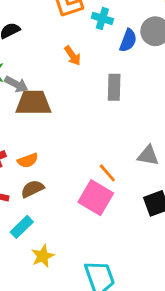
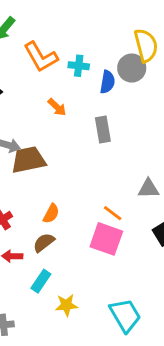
orange semicircle: (28, 160) -> (51, 214), moved, turned -30
yellow star: (43, 256) -> (66, 305), turned 30

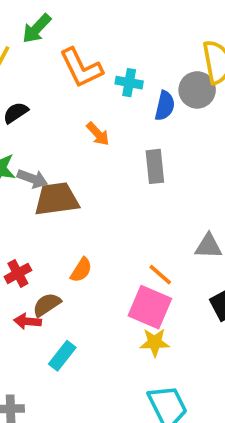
brown semicircle: (44, 243) -> (47, 305), moved
yellow star: (66, 305) -> (155, 342), moved

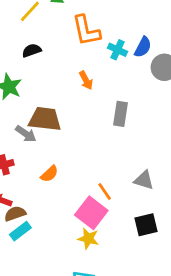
blue semicircle: (165, 106) -> (143, 47), moved
gray arrow: (32, 179) -> (26, 134), moved
brown semicircle: (47, 305) -> (15, 214), moved

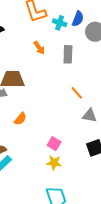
gray rectangle: (121, 114) -> (68, 54), moved
orange line: (105, 191) -> (77, 93), moved
pink square: (91, 213) -> (54, 144), size x0.6

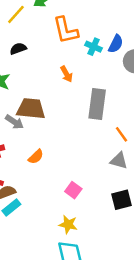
gray rectangle: (68, 54) -> (97, 104), moved, size x1.4
orange line: (77, 93) -> (122, 134), moved
yellow star: (54, 163) -> (68, 224), moved

